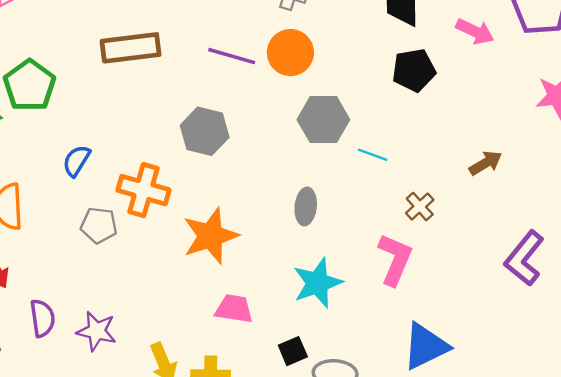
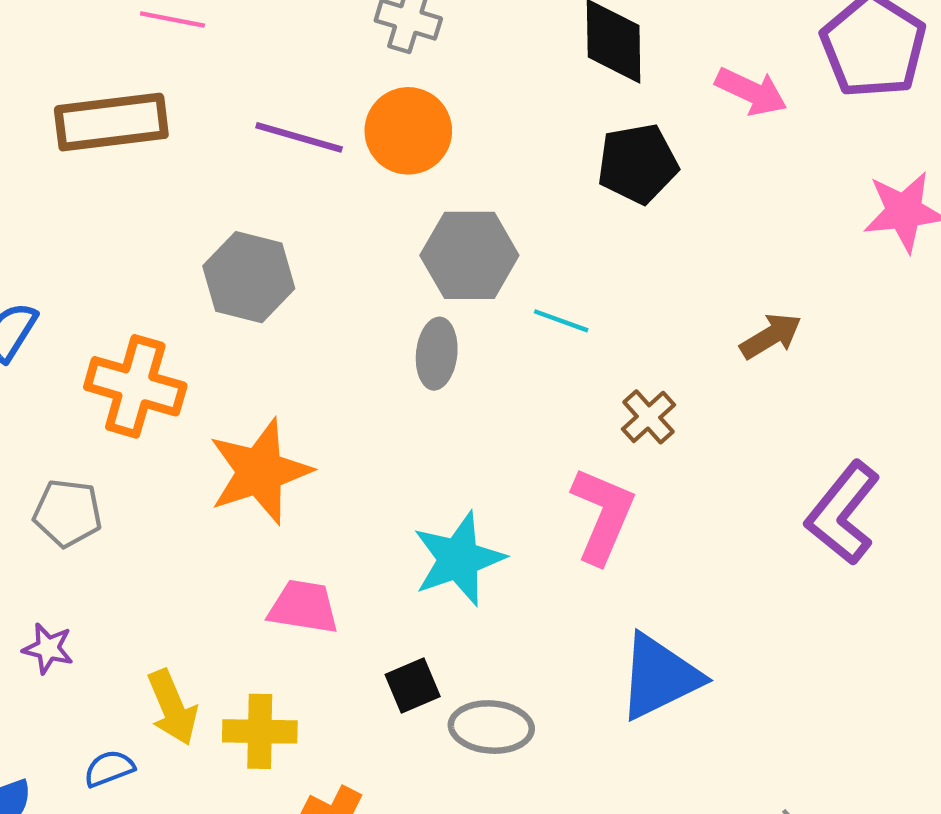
gray ellipse: (306, 207) -> (437, 354), moved
gray pentagon: (99, 225) -> (68, 513), moved
purple star: (96, 331) -> (48, 648), size x0.7

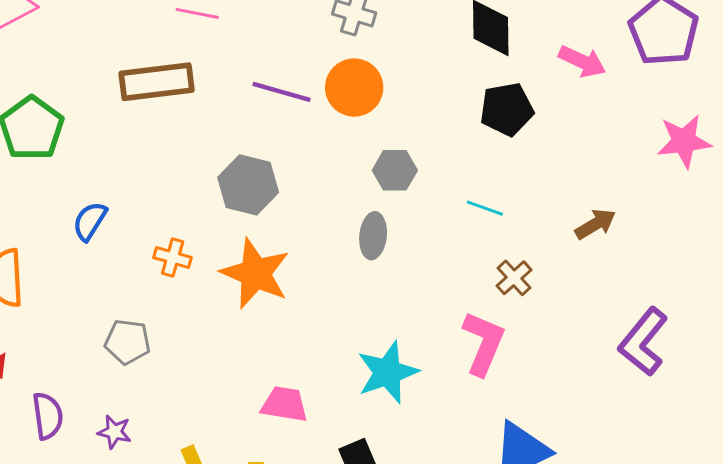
gray hexagon: (469, 255) -> (395, 170), size x0.7
cyan line: (561, 321) -> (485, 208), moved
orange cross: (135, 386) -> (173, 258), size x0.6
orange star: (260, 472) -> (255, 273), moved, turned -30

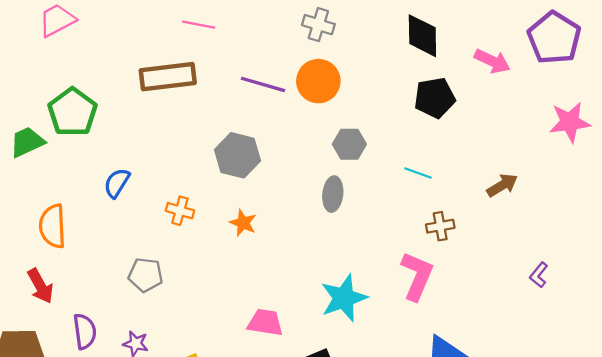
orange star: (255, 273) -> (243, 223), size x0.5
brown cross: (514, 278) -> (440, 226), turned 32
purple L-shape: (643, 342) -> (539, 275), size x0.5

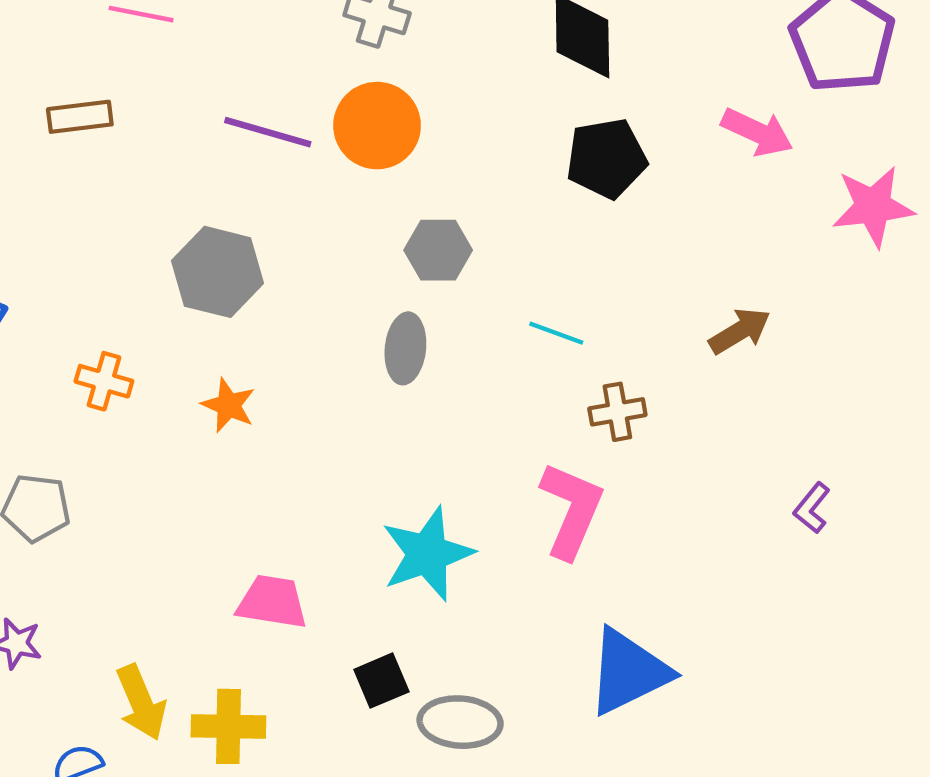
pink arrow: (492, 61) -> (757, 132), moved
brown rectangle: (168, 77) -> (80, 117), size x0.6
cyan line: (418, 173) -> (556, 333), moved

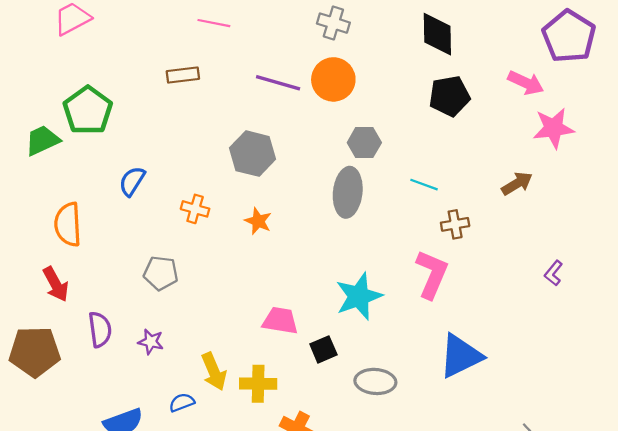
pink star: (873, 206) -> (554, 128), moved
gray ellipse: (405, 348) -> (348, 192), size x1.4
black square: (381, 681) -> (323, 349), moved

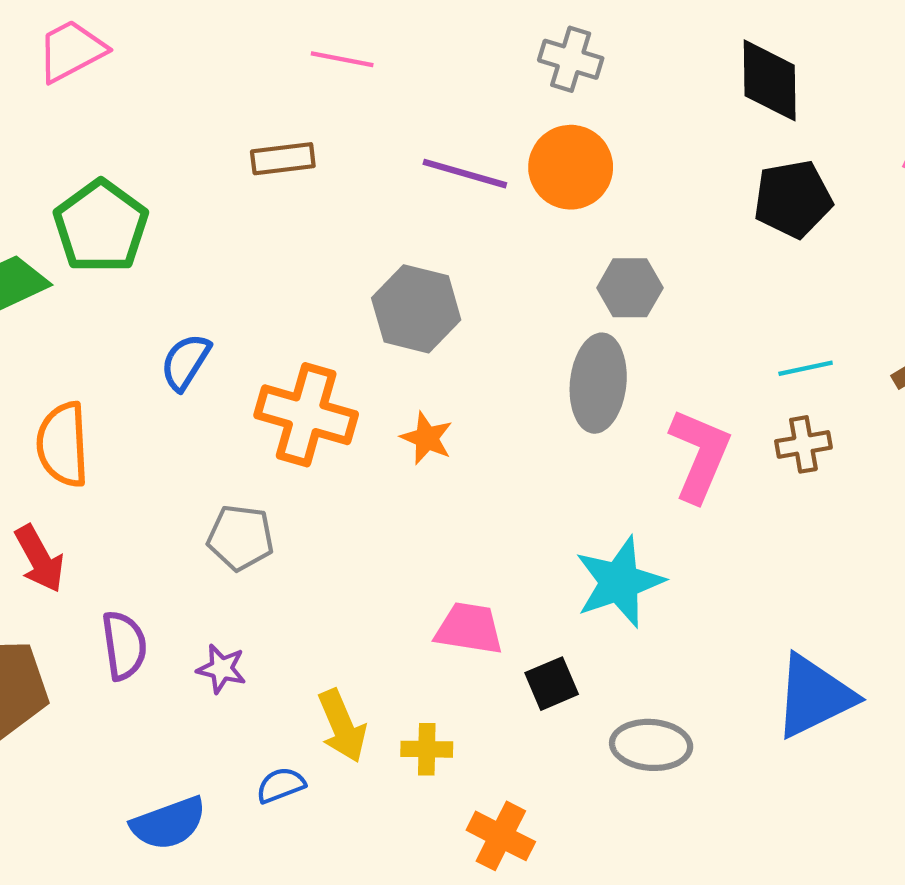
cyan line: (424, 185) -> (806, 368), moved, turned -32
orange cross: (195, 209) -> (306, 415), size x1.8
pink L-shape: (432, 274) -> (700, 455), moved
yellow cross: (258, 384) -> (427, 749), size x0.7

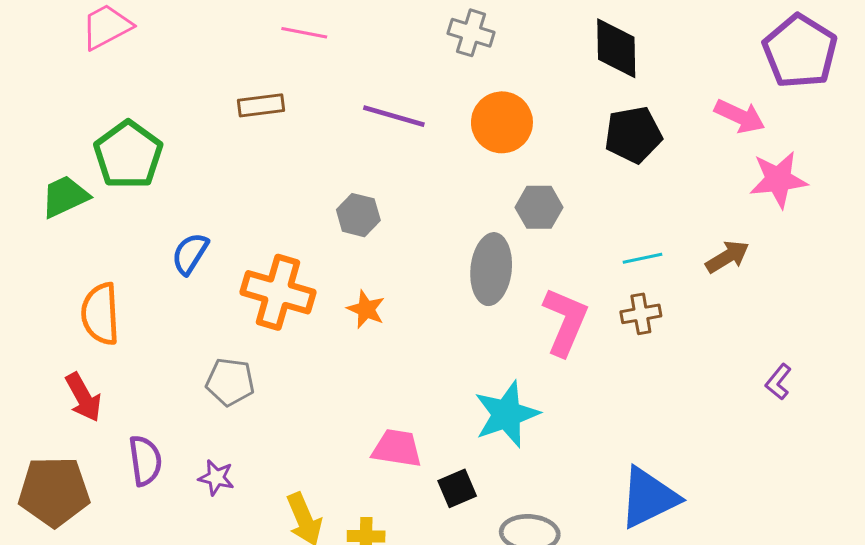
orange circle: (571, 167) -> (502, 122), moved
gray hexagon: (630, 288) -> (539, 207), moved
gray hexagon: (416, 309) -> (358, 215), size x0.7

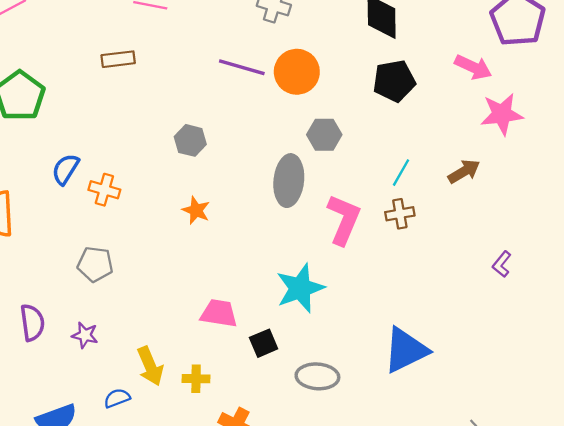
purple line: (394, 116) -> (242, 67), moved
cyan line: (642, 258) -> (401, 173), turned -48
orange cross: (278, 292) -> (104, 190), moved, size x0.6

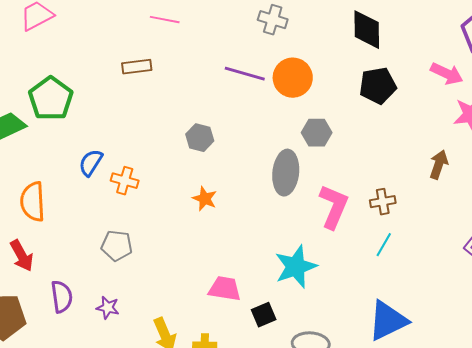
brown arrow: (464, 171) -> (439, 165), turned -40
cyan line: (401, 173) -> (384, 245), moved

